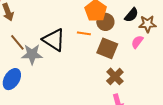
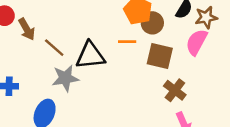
black triangle: (54, 40) -> (90, 56), turned -30
brown line: (17, 42) -> (54, 48), moved
pink semicircle: (137, 42) -> (197, 42), size x1.5

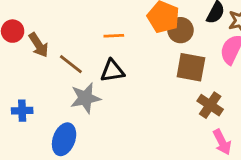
orange line: (127, 42) -> (114, 36), moved
black triangle: (90, 56) -> (112, 71), size x0.7

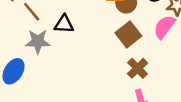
brown square: (191, 67) -> (128, 34), turned 30

